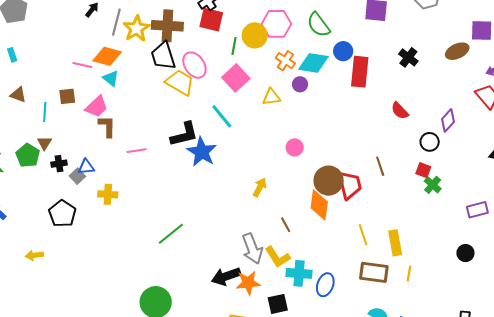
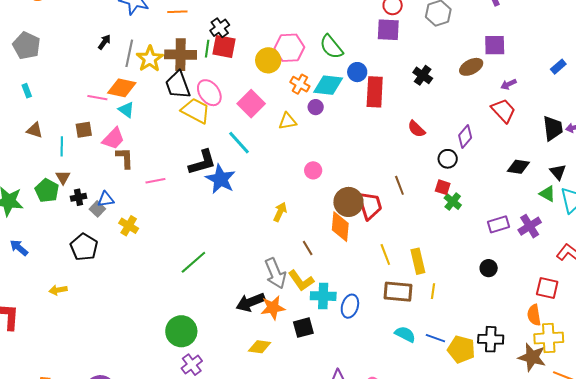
green line: (234, 46) -> (207, 49), moved
yellow cross: (108, 194) -> (129, 226), turned 30

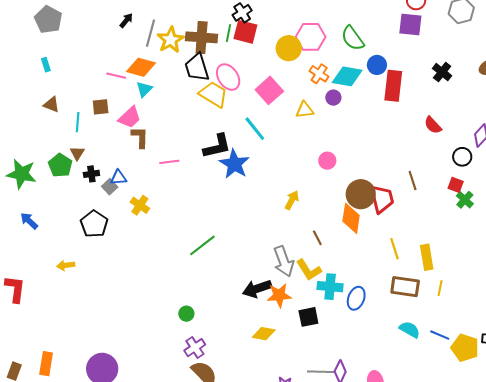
cyan triangle: (126, 110) -> (144, 89), turned 36
green circle: (181, 331) -> (186, 314), size x0.5

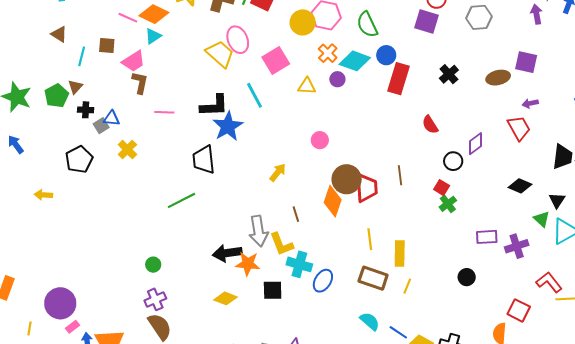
black trapezoid: (197, 67) -> (204, 160), moved

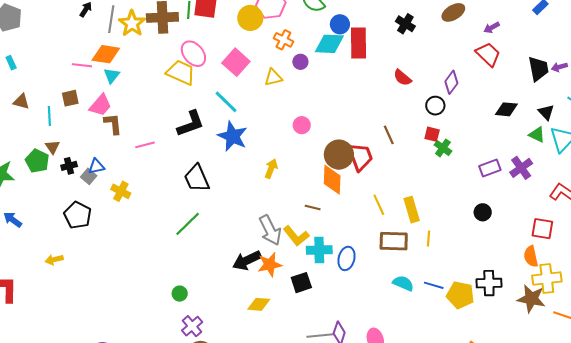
cyan diamond: (355, 61) -> (329, 44), moved
blue star: (228, 126) -> (233, 136), moved
brown line: (296, 214) -> (313, 207), moved, turned -42

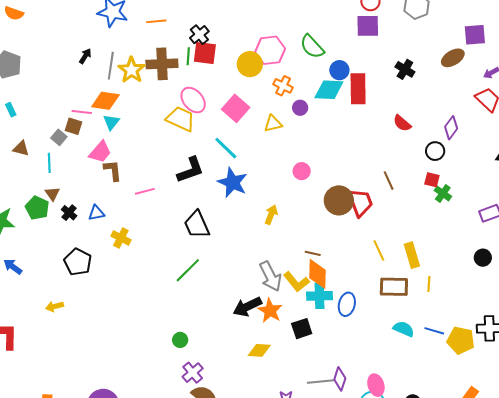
brown square: (70, 98) -> (74, 126), moved, turned 30
black cross: (69, 166) -> (69, 213), turned -35
gray square: (89, 176) -> (59, 137), moved
orange diamond: (332, 180) -> (318, 274), moved
orange star: (270, 265) -> (270, 311), turned -30

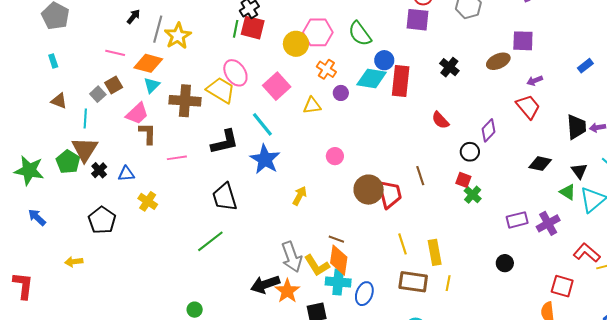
brown cross: (162, 64) -> (185, 101), moved
pink line: (82, 112) -> (115, 53), moved
brown square: (74, 126) -> (114, 85), turned 36
brown triangle: (52, 194) -> (85, 149), size x1.8

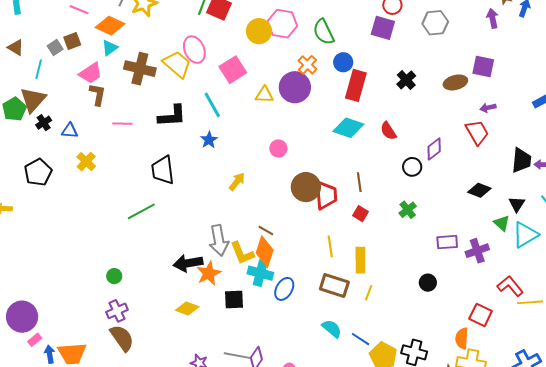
orange cross: (326, 69) -> (307, 65), moved
cyan diamond: (372, 78) -> (348, 128), moved
purple circle: (341, 93) -> (295, 87), size x2.0
blue star: (265, 159) -> (209, 140), size x0.6
red square: (463, 180) -> (361, 214), moved

